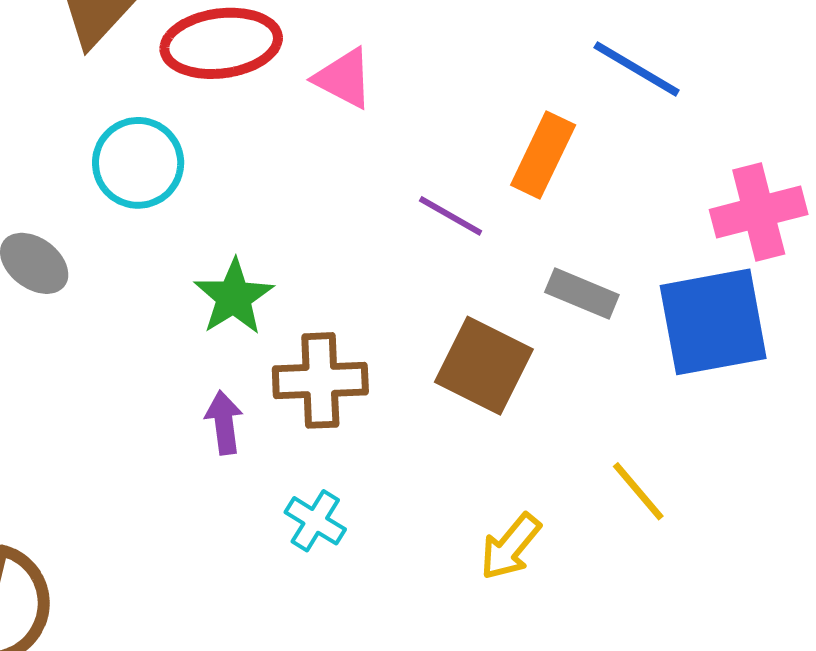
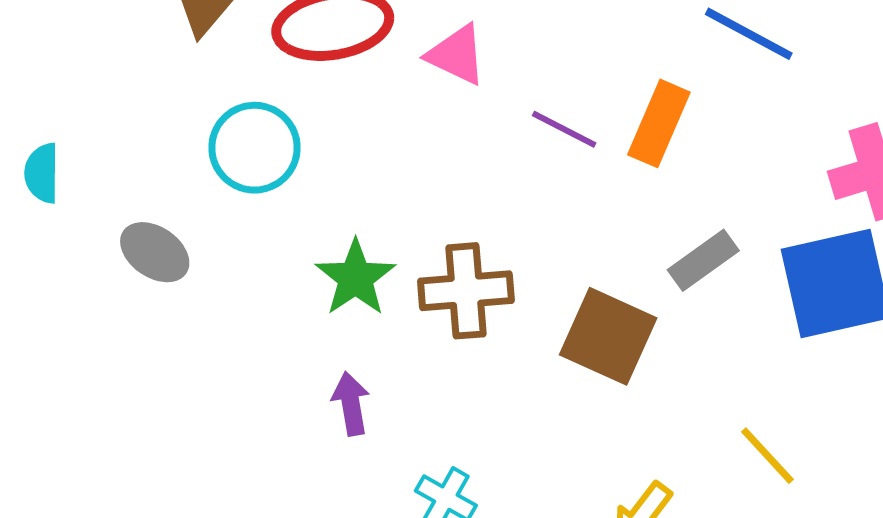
purple line: (451, 216) -> (564, 129), moved
gray rectangle: (582, 293) -> (703, 260), turned -56
brown cross: (320, 380) -> (466, 291), moved

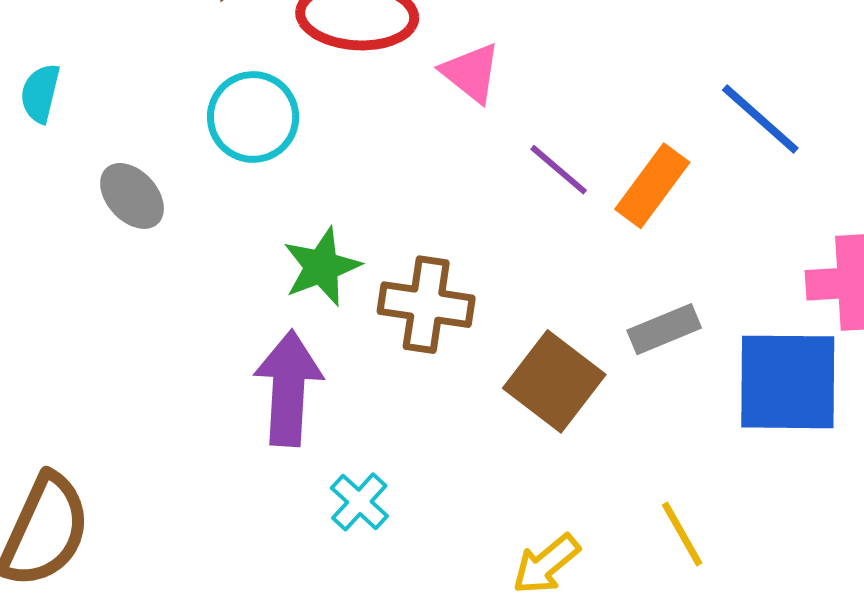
purple arrow: (351, 404) -> (288, 388), size x1.8

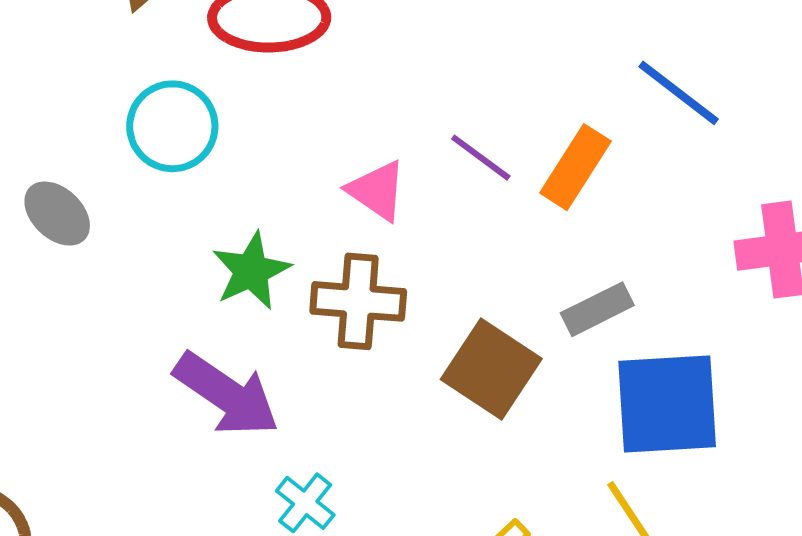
pink triangle: (471, 73) -> (377, 191), moved
blue square: (788, 382) -> (667, 404), moved
purple arrow: (288, 388) -> (226, 394), turned 125

